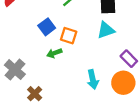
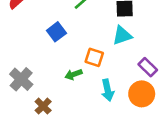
orange square: (69, 36) -> (94, 57), moved
green arrow: (54, 53) -> (74, 74), moved

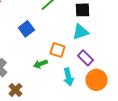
purple rectangle: (148, 67) -> (85, 58), moved

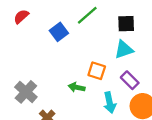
blue square: (26, 29) -> (59, 32), moved
green arrow: (40, 64) -> (77, 87), turned 32

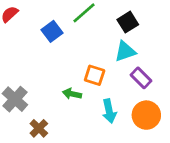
black square: (126, 24) -> (128, 22), turned -30
purple rectangle: (130, 80) -> (141, 78), moved

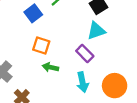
orange square: (95, 75) -> (41, 45), moved
purple rectangle: (141, 78) -> (85, 54), moved

